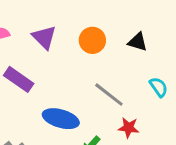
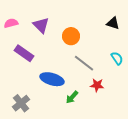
orange circle: (92, 40) -> (71, 36), moved
black triangle: (138, 42) -> (113, 23), moved

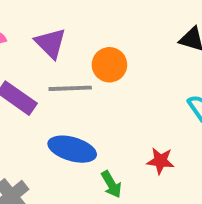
gray line: (84, 63) -> (70, 88), moved, turned -40
green arrow: (72, 97) -> (111, 184), turned -72

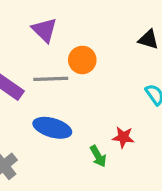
purple triangle: (51, 43) -> (44, 30), moved
green arrow: (111, 184) -> (98, 156), moved

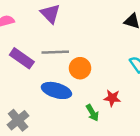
orange circle: (82, 60) -> (80, 68), moved

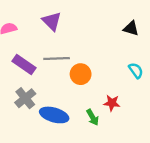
blue ellipse: (56, 90) -> (54, 115), moved
gray cross: (18, 120) -> (25, 98), moved

